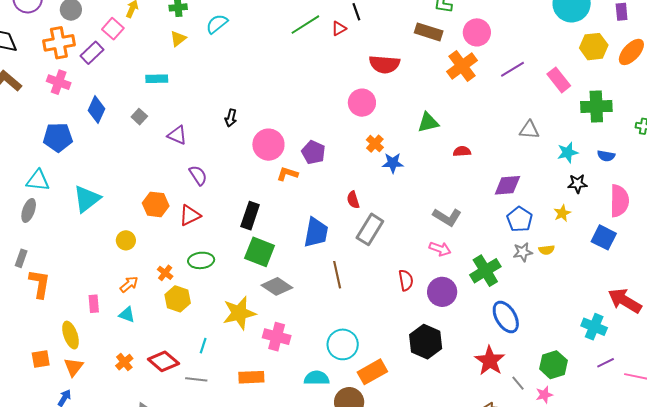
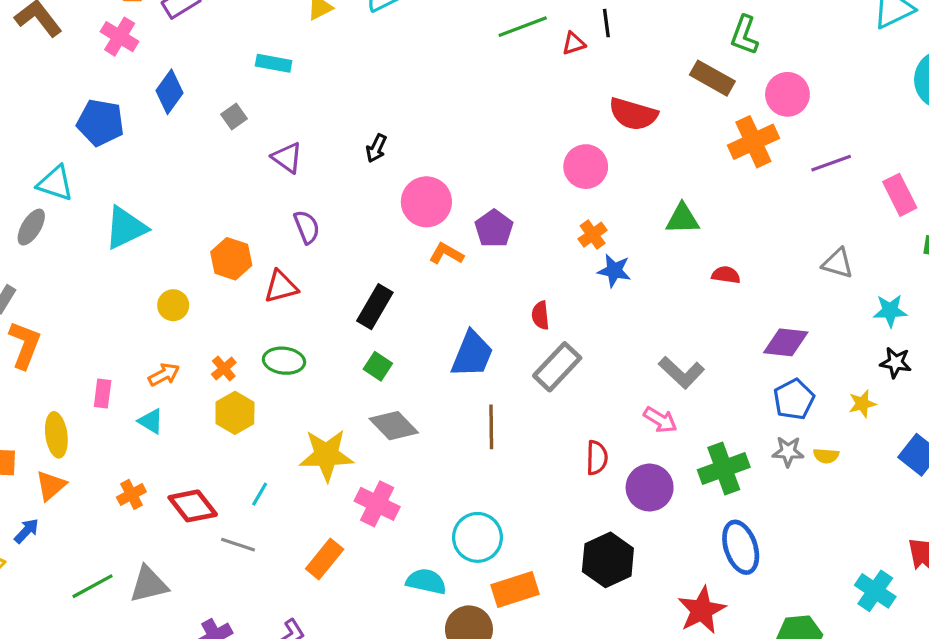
green square: (260, 252) -> (378, 366), size x0.6
orange rectangle: (251, 377) -> (325, 559), turned -60

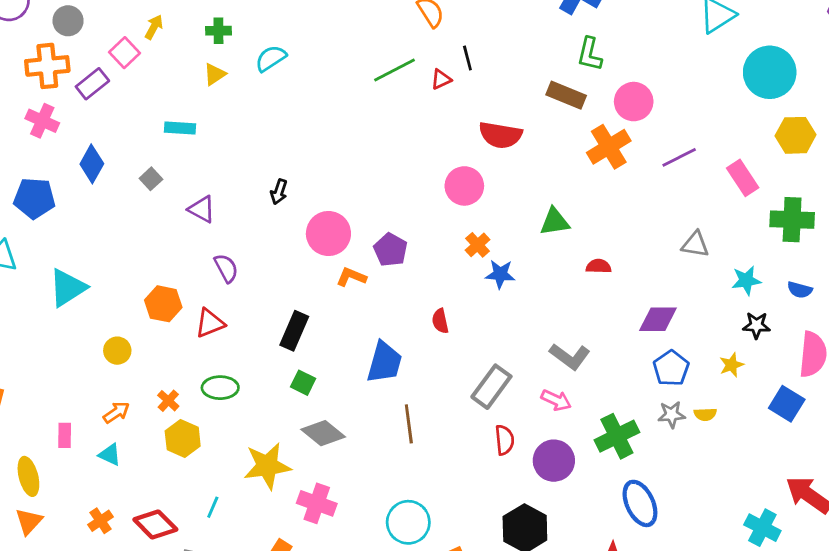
gray rectangle: (557, 367) -> (491, 387), moved

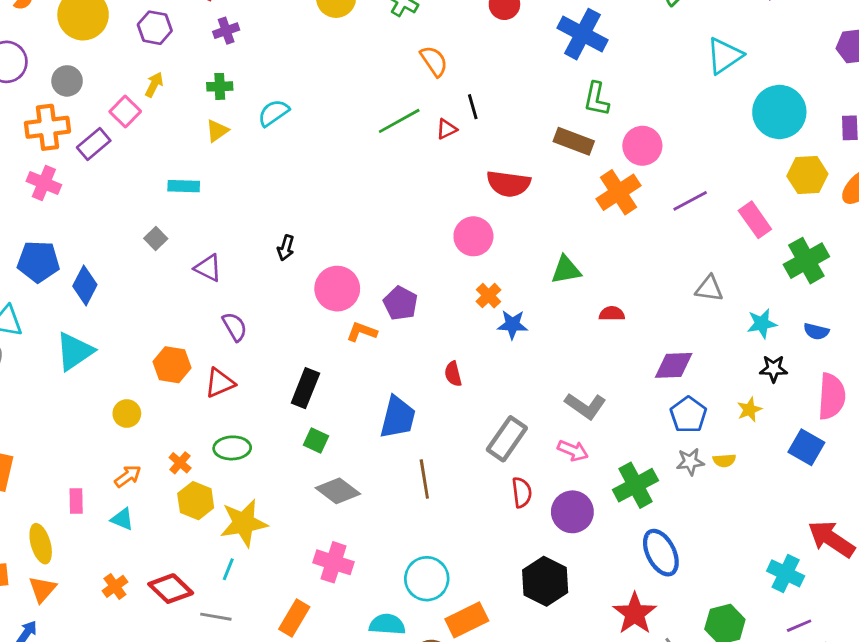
blue diamond: (92, 164) -> (85, 285), moved
green cross: (792, 220) -> (806, 261), turned -30
yellow star: (267, 466) -> (244, 523), moved

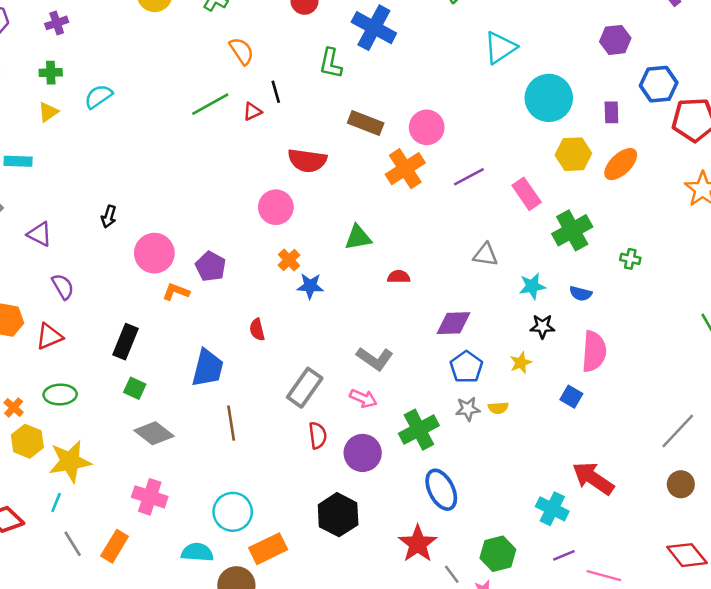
green L-shape: (596, 99) -> (331, 63), moved
blue square: (806, 447) -> (571, 397), size x0.7
gray line: (216, 617) -> (73, 544), moved, turned 48

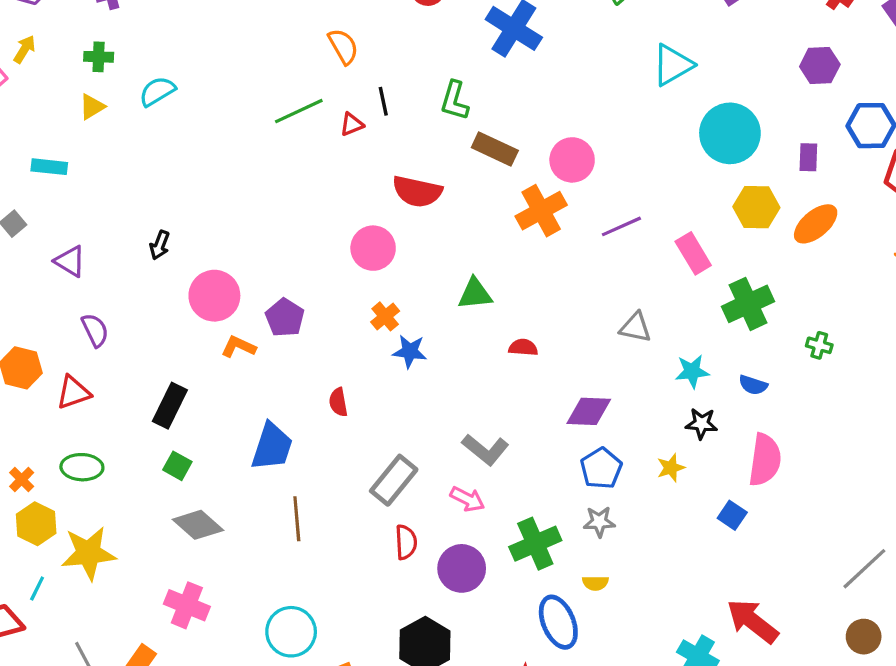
green L-shape: (331, 63) -> (455, 101), moved
yellow semicircle: (498, 408) -> (595, 583), moved
cyan line: (56, 502) -> (37, 588), moved

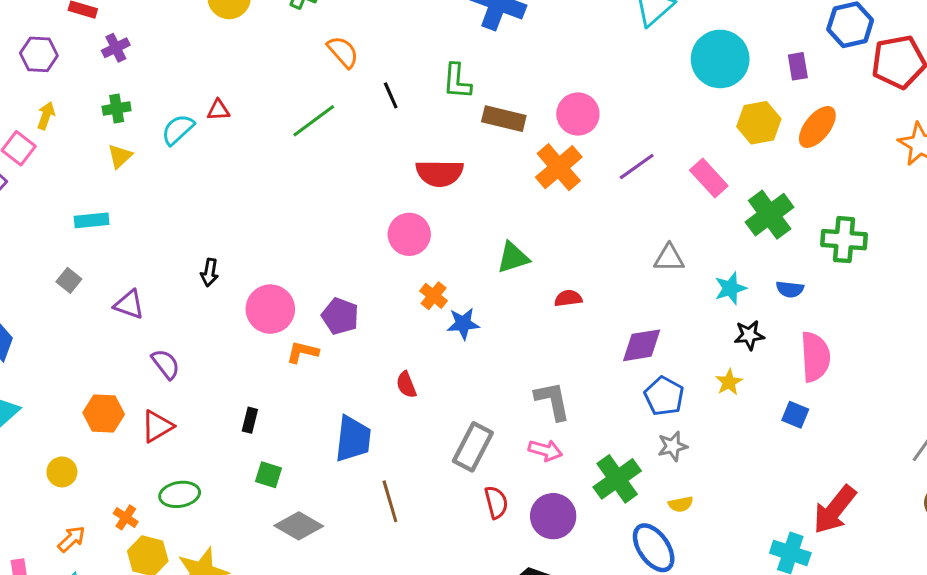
red triangle: (352, 124) -> (218, 110), moved, turned 30
green cross: (819, 345) -> (844, 240), size x1.8
black rectangle: (170, 406) -> (250, 420), size x0.6
gray L-shape: (485, 450) -> (553, 401), turned -129
red arrow: (753, 621) -> (835, 510), turned -78

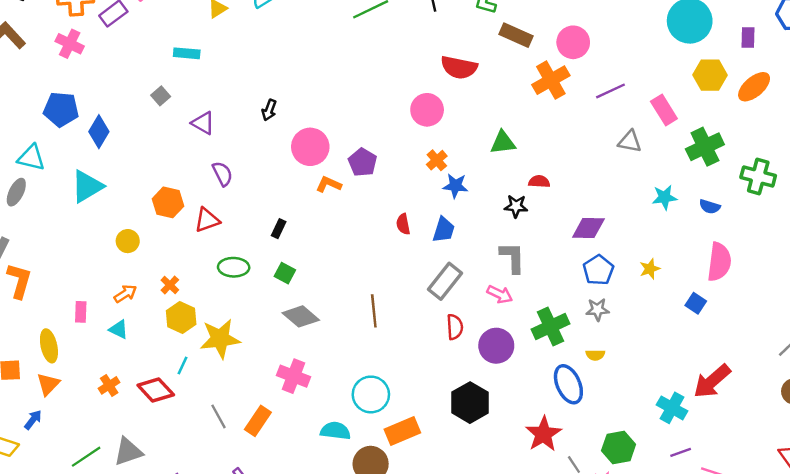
gray triangle: (669, 258) -> (630, 142), moved
black star: (749, 335) -> (516, 206), moved
blue trapezoid: (353, 439) -> (444, 230), moved, size x0.7
green ellipse: (180, 494) -> (234, 267), moved

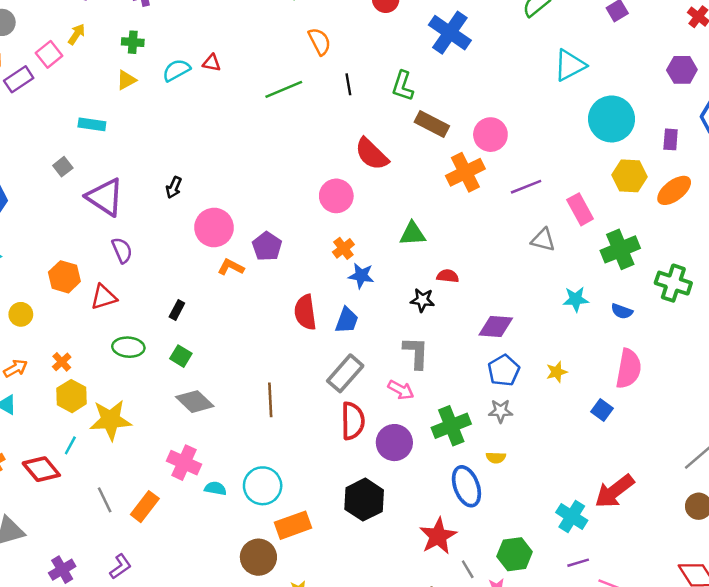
red semicircle: (459, 67) -> (372, 154), turned 30
purple triangle: (203, 123) -> (105, 197), size x1.6
red semicircle: (403, 224) -> (305, 312), size x1.6
red semicircle: (455, 327) -> (353, 421), size x1.4
cyan semicircle: (335, 431) -> (215, 488), moved, size x0.7

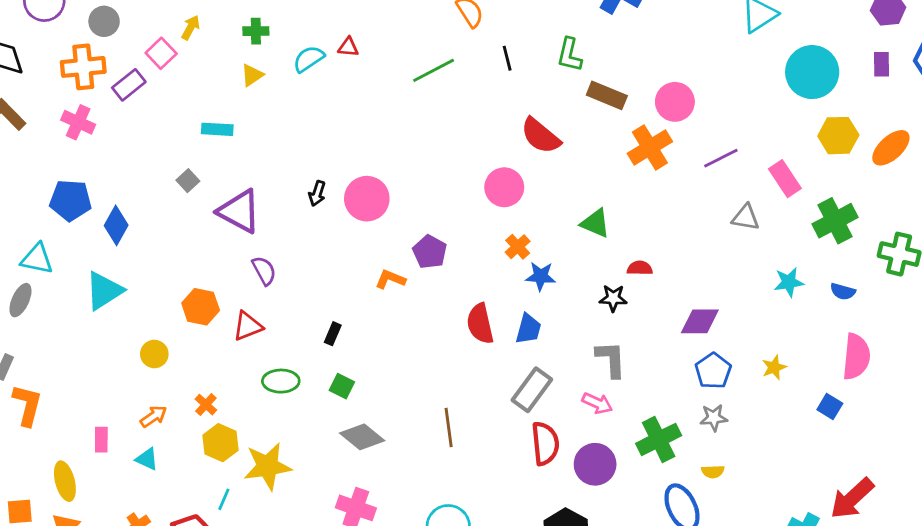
purple rectangle: (671, 139) -> (882, 64), moved
pink circle: (214, 227) -> (367, 199), moved
green triangle: (413, 234) -> (595, 223), turned 32

